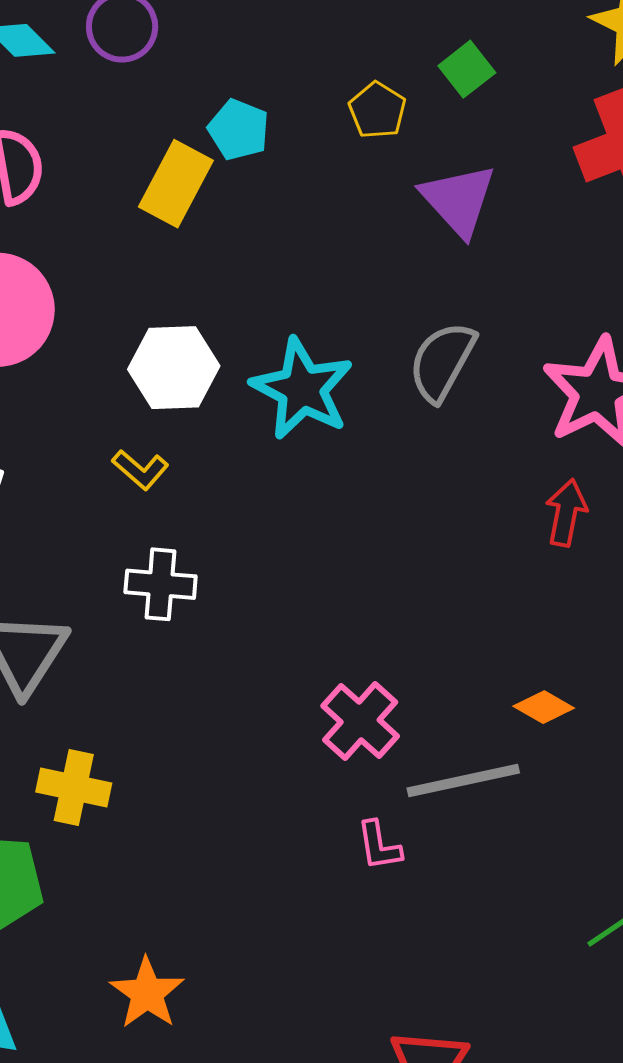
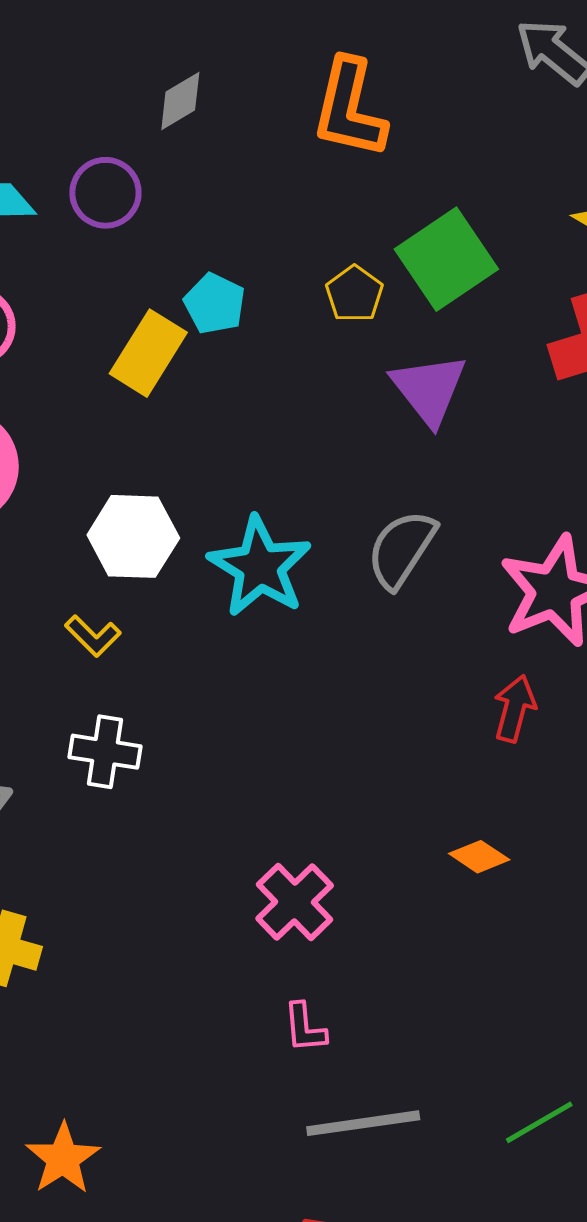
green square: (467, 69) -> (446, 259), size x1.8
orange diamond: (544, 707) -> (479, 857), moved
gray line: (463, 780) -> (363, 1123), moved

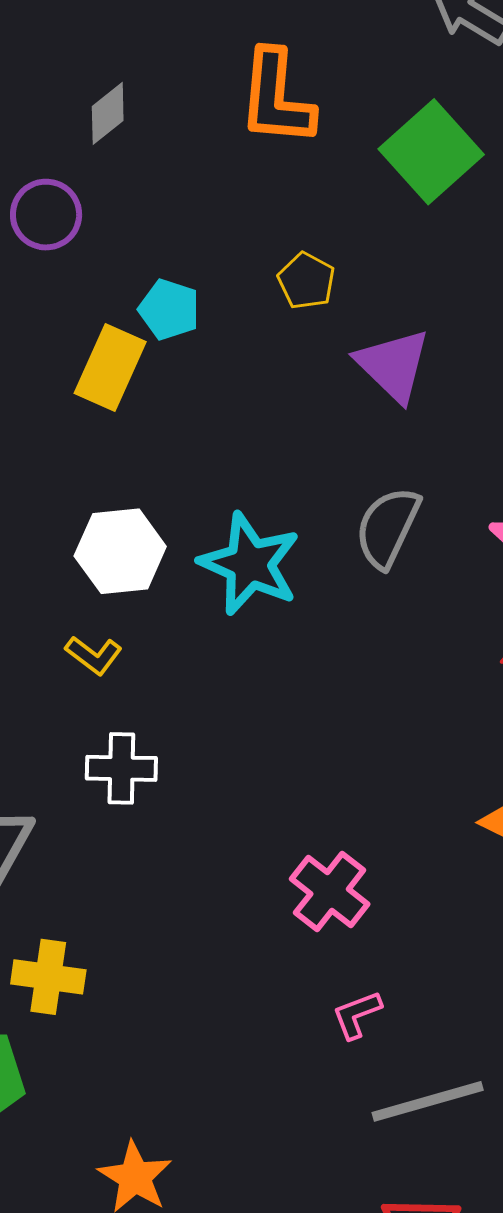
green square: (446, 259) -> (431, 152), moved
pink L-shape: (305, 1028) -> (357, 1015), turned 82

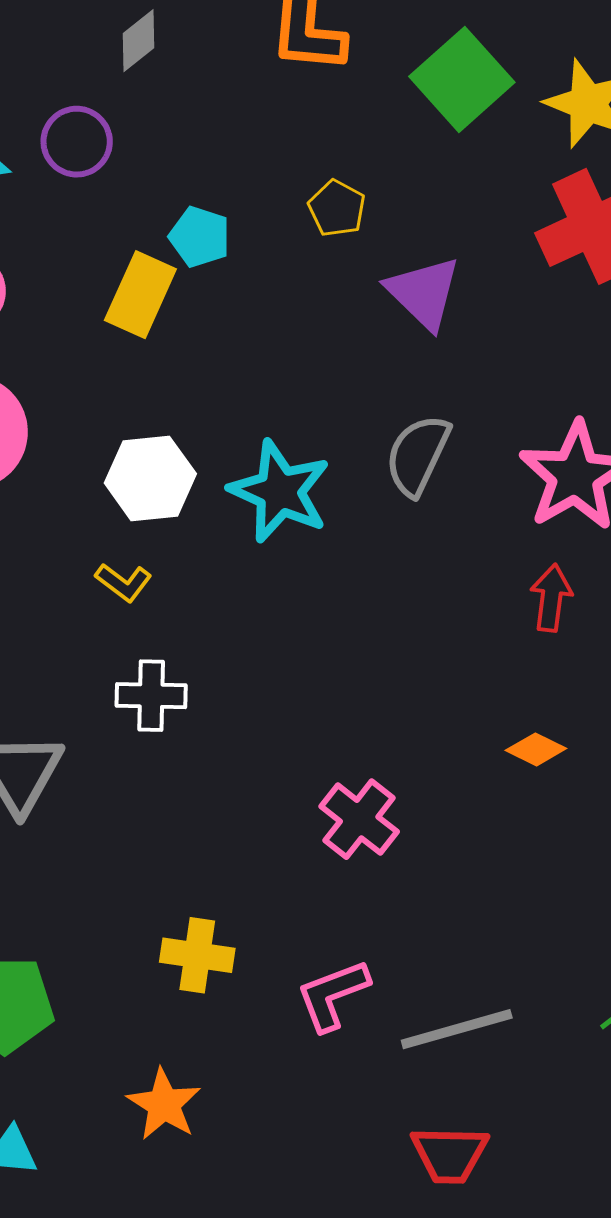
yellow cross: (48, 977) -> (197, 955), moved
pink L-shape: (357, 1015) -> (333, 995), moved, size x1.5

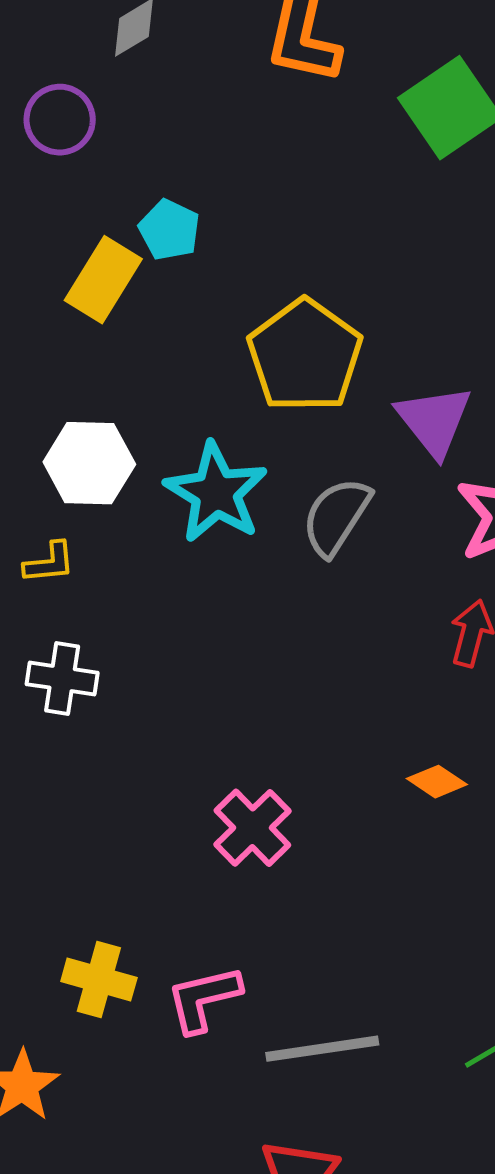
yellow pentagon: (337, 208) -> (305, 356), moved, size x2.0
purple triangle: (424, 293) -> (434, 421), moved
gray semicircle: (418, 455) -> (336, 516), moved
yellow L-shape: (124, 582) -> (49, 563), turned -50
yellow cross: (197, 955) -> (99, 980), moved

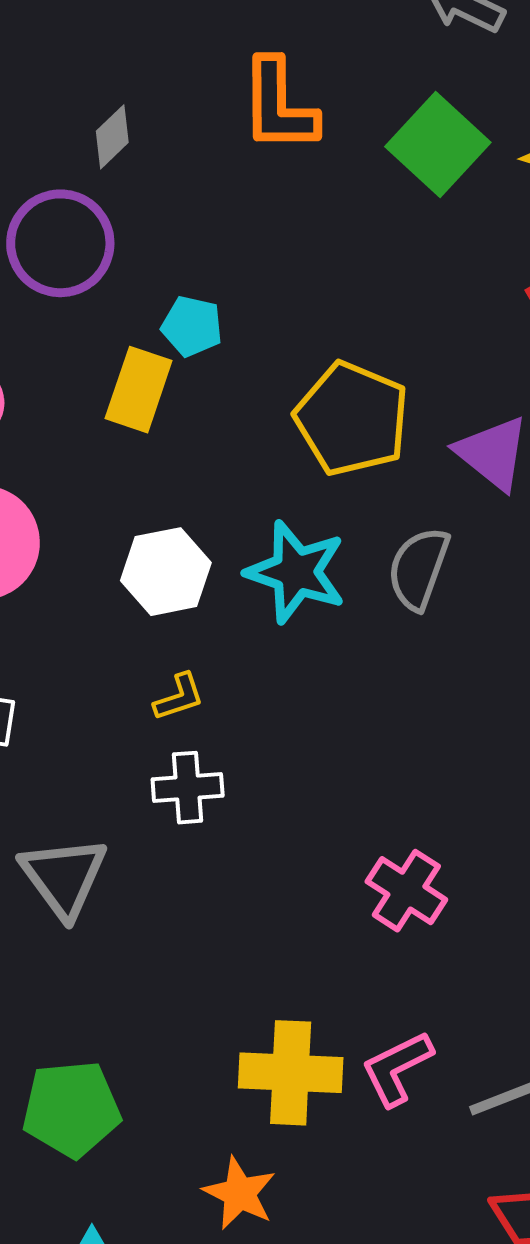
purple circle: (60, 120) -> (60, 243), size x1.5
yellow L-shape: (49, 563) -> (179, 697), moved
yellow cross: (99, 980) -> (291, 1073), size x1.4

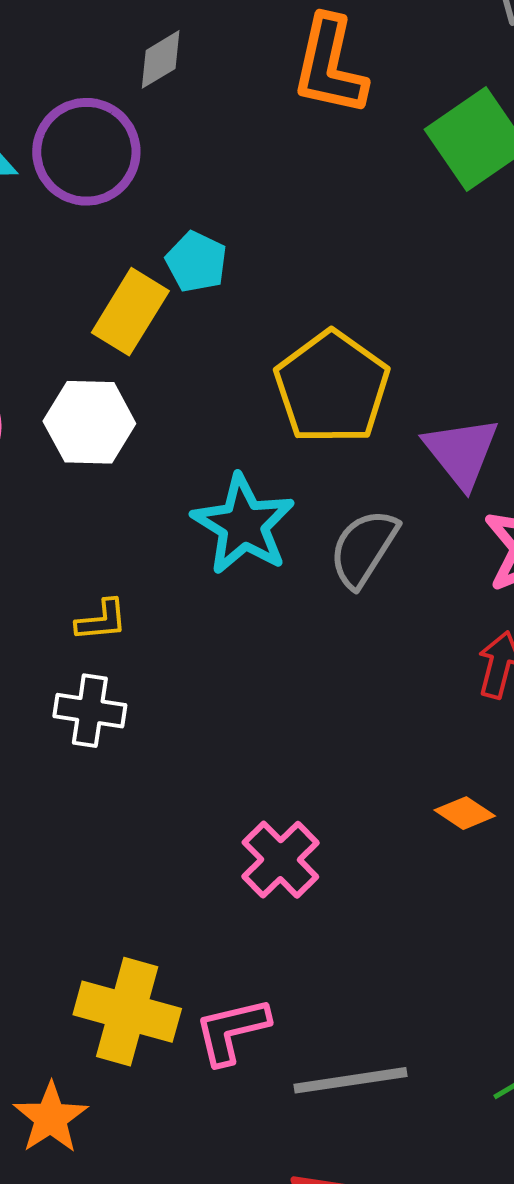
white hexagon: (166, 572) -> (89, 422), moved

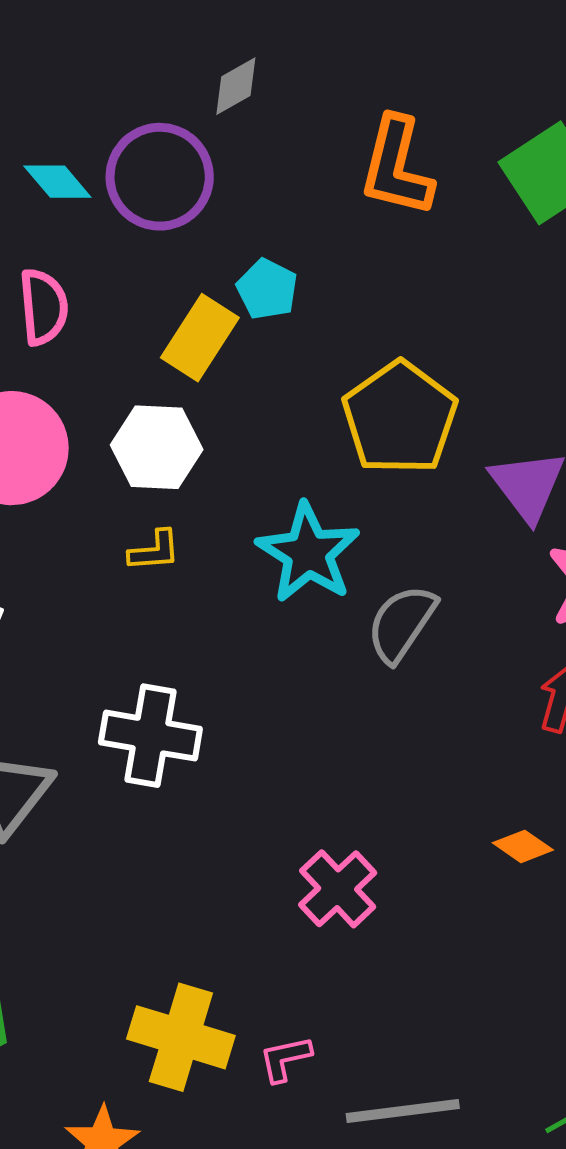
orange L-shape: (330, 66) -> (397, 167), moved
gray semicircle: (364, 548) -> (401, 623), moved
yellow L-shape: (102, 620) -> (154, 551), moved
white cross: (90, 711) -> (150, 736), size x1.4
pink L-shape: (232, 1031) -> (285, 1059), size x0.7

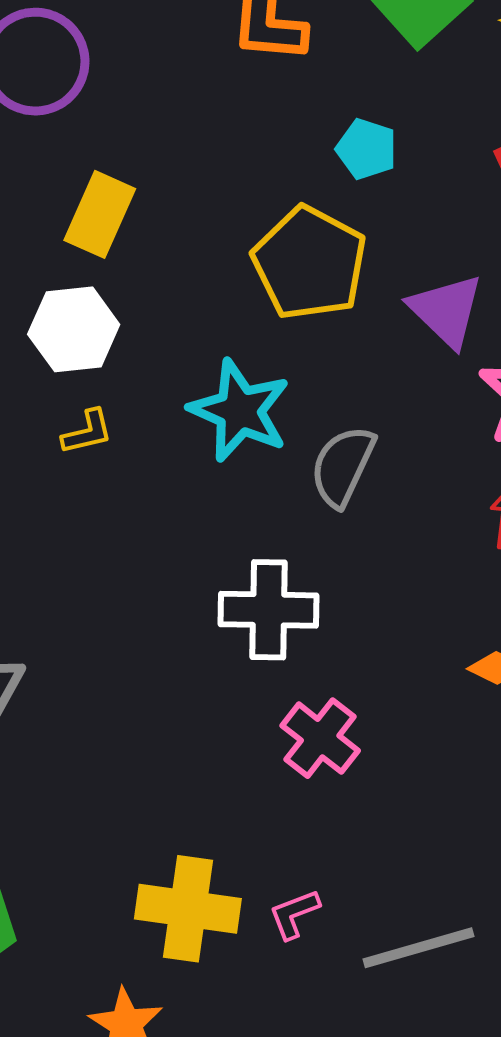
cyan pentagon: (267, 289) -> (367, 149), moved
white cross: (150, 736) -> (269, 610), moved

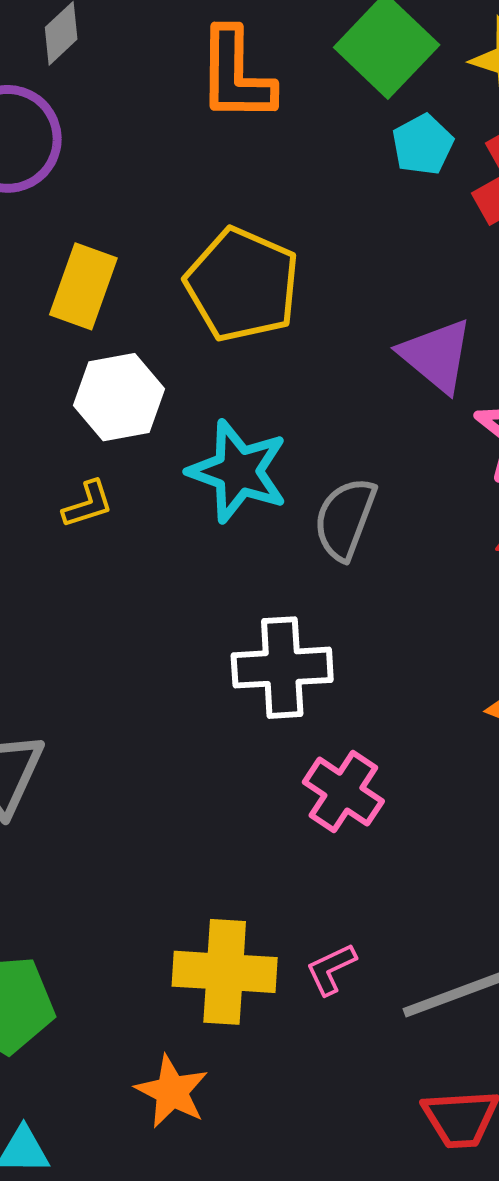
cyan pentagon: (367, 149) -> (423, 145), moved, turned 30
yellow pentagon: (309, 263) -> (242, 285), moved
white hexagon: (74, 329) -> (119, 397), moved

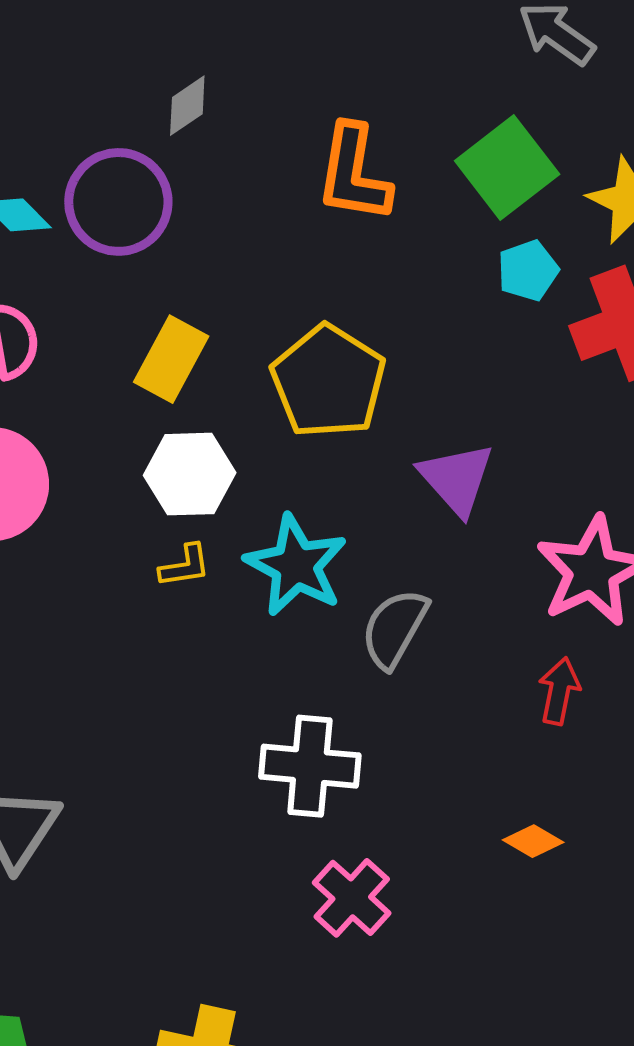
purple triangle: (436, 355) -> (457, 479), moved
yellow L-shape: (88, 504) -> (185, 566), moved

